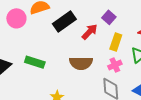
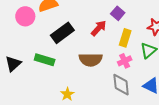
black rectangle: (64, 22) -> (62, 33), moved

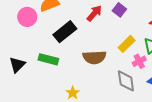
red arrow: (99, 28) -> (94, 13), moved
yellow rectangle: (125, 38) -> (127, 44), moved, turned 30
pink cross: (125, 61) -> (139, 61), moved

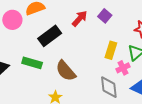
yellow rectangle: (127, 44) -> (111, 50), turned -30
brown semicircle: (94, 57) -> (66, 71), moved, turned 50

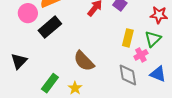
black rectangle: (50, 36) -> (50, 27), moved
green rectangle: (32, 63) -> (50, 83), moved, turned -66

